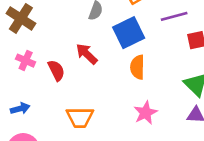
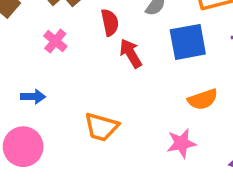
orange semicircle: (137, 67) -> (203, 99), moved, turned -125
red semicircle: (56, 70) -> (110, 22), moved

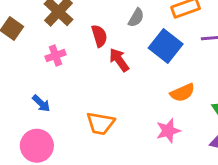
pink cross: (55, 41) -> (56, 55), turned 36
blue square: (188, 42) -> (166, 46), turned -36
blue arrow: (33, 97) -> (41, 103), turned 48

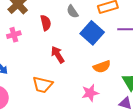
gray semicircle: (136, 18) -> (72, 12), turned 112
red arrow: (119, 60) -> (58, 55), moved

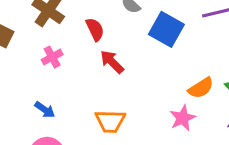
red arrow: (58, 55) -> (112, 62), moved
orange semicircle: (102, 67) -> (201, 88), moved

